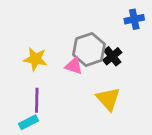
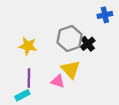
pink triangle: (74, 66) -> (58, 81), moved
yellow triangle: (108, 99) -> (71, 69), moved

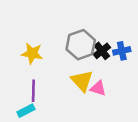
blue cross: (105, 15) -> (122, 51), moved
pink triangle: (58, 81) -> (98, 88), moved

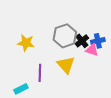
pink triangle: (98, 88) -> (92, 50), moved
purple line: (33, 91) -> (40, 73), moved

